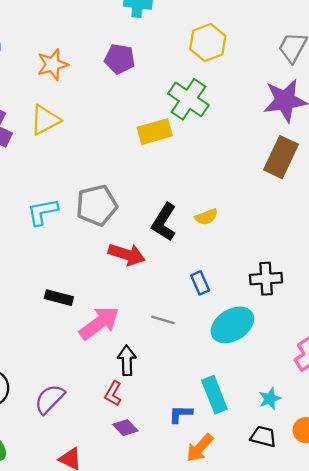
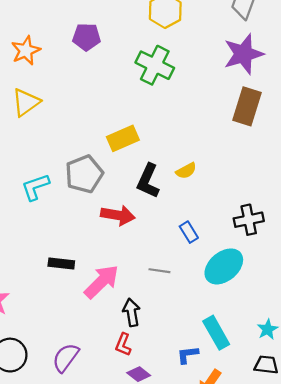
yellow rectangle: (155, 132) -> (123, 138), moved

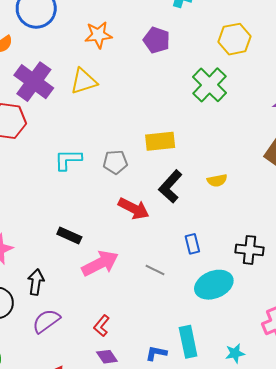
yellow semicircle: (186, 171) -> (217, 180), moved
gray pentagon: (84, 174) -> (115, 162), size x0.7
black arrow: (132, 312) -> (36, 282), moved

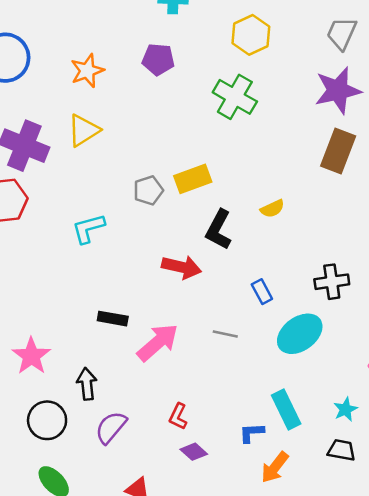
gray pentagon: (115, 162) -> (148, 190), moved

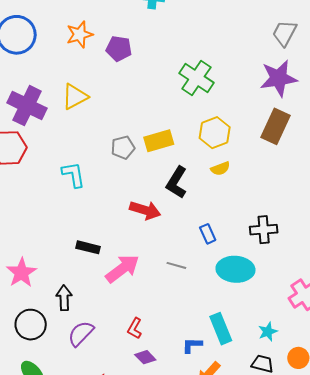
yellow hexagon: (251, 35) -> (215, 133), moved
purple pentagon: (158, 59) -> (119, 49), moved
orange star: (87, 71) -> (80, 34), moved
cyan L-shape: (88, 228) -> (73, 175), turned 92
cyan ellipse: (300, 334) -> (235, 269), turned 36

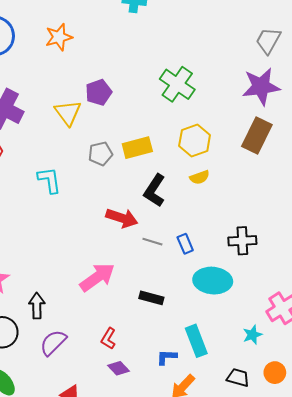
purple pentagon: (119, 49) -> (99, 92), moved, turned -30
yellow triangle: (75, 97) -> (68, 113), moved, turned -40
black rectangle: (88, 247) -> (151, 298), moved
gray line: (176, 265) -> (152, 242), moved
cyan star: (268, 332) -> (252, 335), moved

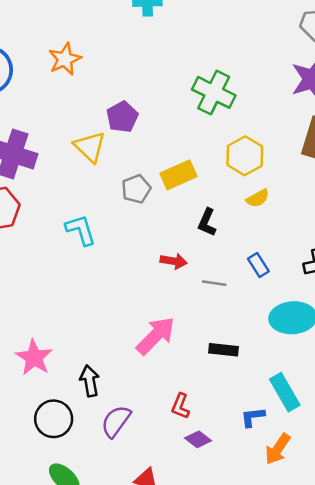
black L-shape: (155, 191) -> (207, 222), size x0.7
red arrow: (122, 218) -> (174, 261), size x0.7
blue rectangle: (185, 244) -> (258, 265), moved

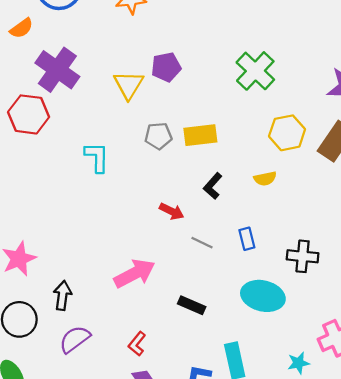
yellow hexagon: (245, 156) -> (287, 133), moved

